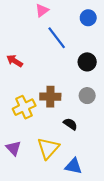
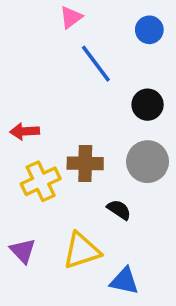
red arrow: (15, 61) -> (25, 131), moved, turned -35
gray circle: (87, 96) -> (148, 162), size x1.5
yellow triangle: (48, 148) -> (82, 251), turned 30

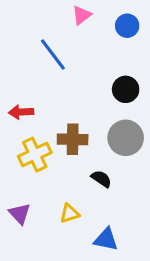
pink triangle: (71, 17) -> (82, 15), moved
blue line: (96, 64) -> (53, 55), moved
yellow triangle: (82, 251) -> (70, 214), size x0.6

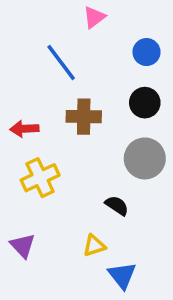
blue circle: (127, 26) -> (147, 52), moved
brown cross: (73, 139) -> (84, 117), moved
yellow triangle: (70, 214) -> (94, 246), moved
blue triangle: (106, 239) -> (122, 275), turned 40

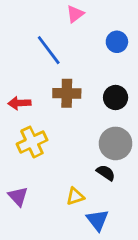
black circle: (145, 103) -> (116, 97), moved
gray circle: (145, 158) -> (116, 143), moved
black semicircle: (117, 206) -> (106, 173), moved

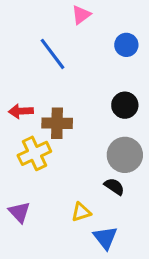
brown cross: (67, 93) -> (57, 123), moved

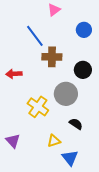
brown cross: (57, 123) -> (52, 57), moved
yellow cross: (34, 153) -> (38, 107), moved, turned -30
gray circle: (125, 155) -> (66, 94), moved

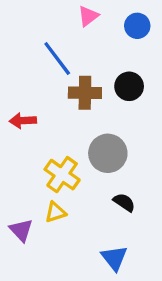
blue circle: (84, 30) -> (137, 26), moved
black circle: (83, 70) -> (129, 86), moved
yellow triangle: (54, 141) -> (56, 212), moved

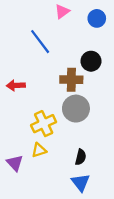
brown cross: (85, 93) -> (71, 80), moved
yellow cross: (62, 175) -> (44, 124), turned 30
black semicircle: (124, 202) -> (81, 157), moved, turned 70

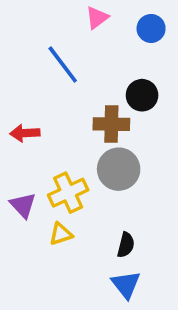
purple triangle: (15, 163) -> (23, 205), moved

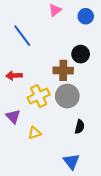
blue line: (63, 65) -> (22, 36), moved
yellow cross: (68, 193) -> (39, 96), moved
black semicircle: (126, 245) -> (80, 127), moved

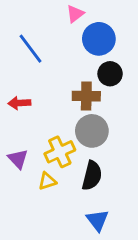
blue circle: (86, 16) -> (99, 39), moved, size x1.5
yellow cross: (39, 96) -> (60, 152), moved
black semicircle: (80, 127) -> (92, 176), moved, size x1.5

